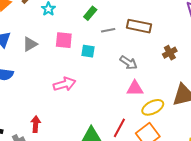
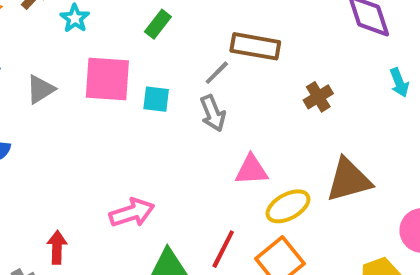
gray line: (108, 30) -> (217, 73), moved, turned -32
pink square: (64, 40) -> (107, 79), size x1.4
gray arrow: (129, 63) -> (213, 113), moved, turned 36
pink arrow: (64, 84) -> (132, 213), moved

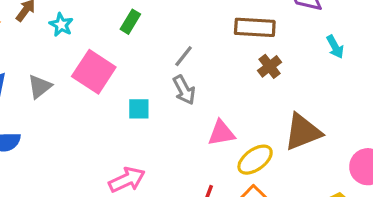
brown rectangle: (255, 46) -> (255, 27), moved
pink square: (107, 79) -> (94, 72), turned 36
cyan square: (156, 99) -> (139, 109), moved

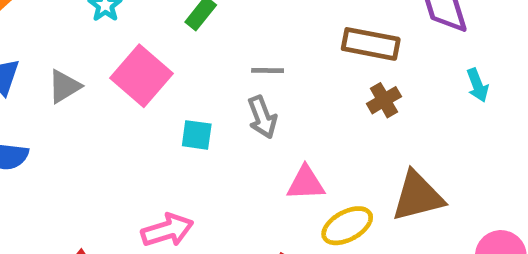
gray line: (184, 56) -> (268, 71), turned 45

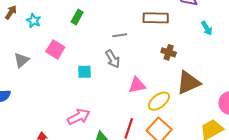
gray line: (268, 71) -> (120, 35), moved
pink square: (141, 76) -> (55, 49), size x0.7
brown cross: (384, 100) -> (169, 52), moved, turned -32

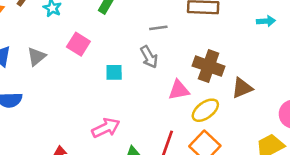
cyan arrow: (207, 28) -> (266, 21), turned -64
brown cross: (169, 52) -> (209, 66), moved, size x1.6
brown triangle: (188, 83) -> (242, 88), size x0.7

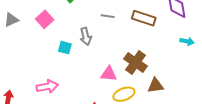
gray line: (158, 28) -> (108, 16), moved
gray arrow: (149, 57) -> (86, 36), moved

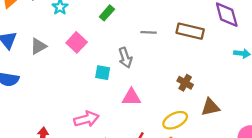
brown cross: (135, 62) -> (185, 83), size x0.6
pink triangle: (109, 74) -> (131, 97), moved

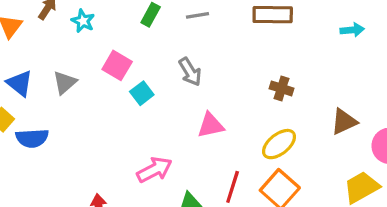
gray line: (149, 32) -> (197, 15), moved
cyan square: (103, 73) -> (142, 93), moved, turned -35
brown triangle: (210, 107) -> (344, 122), moved

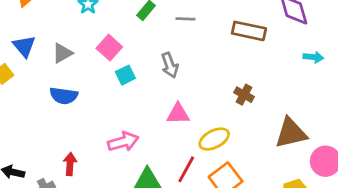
brown triangle: (344, 122) -> (291, 133), size x1.4
blue semicircle: (32, 138) -> (64, 96), moved
yellow ellipse: (279, 144) -> (214, 139), moved

